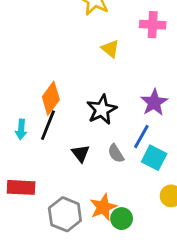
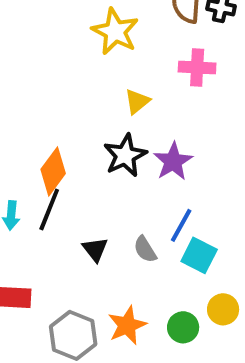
yellow triangle: (110, 49) -> (137, 101), turned 42
purple star: (154, 102) -> (173, 161), moved
black star: (102, 110) -> (125, 155), moved
green circle: (122, 219) -> (183, 327), moved

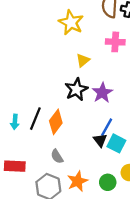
orange diamond: (53, 171) -> (56, 122), moved
black triangle: (95, 249) -> (100, 140), moved
gray semicircle: (145, 249) -> (57, 156), moved

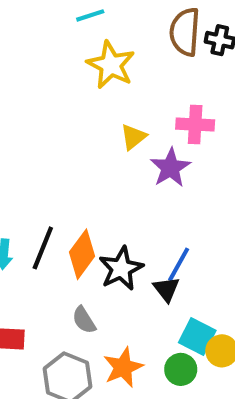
pink cross: (115, 42) -> (195, 125), moved
black star: (76, 89) -> (121, 269), moved
purple star: (102, 93) -> (170, 168), moved
cyan square: (116, 143) -> (197, 336), moved

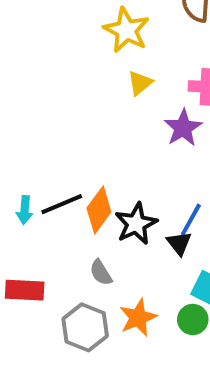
yellow triangle: (133, 137) -> (140, 83), moved
black line: (43, 248) -> (62, 204), turned 45

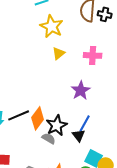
purple star: (183, 128) -> (81, 90), moved
gray semicircle: (101, 273) -> (49, 138), moved, turned 152

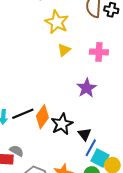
blue line: (85, 123) -> (91, 148), moved
gray semicircle: (49, 138) -> (17, 151), moved

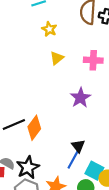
yellow star: (57, 22) -> (49, 29), size x0.6
black star: (62, 124) -> (28, 167), moved
blue line: (91, 148) -> (73, 160), moved

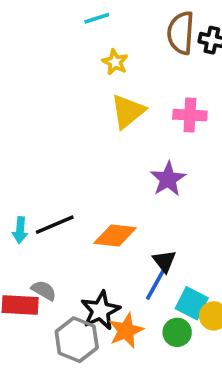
yellow triangle: (57, 58) -> (128, 111), size x1.5
orange diamond: (34, 128) -> (115, 236), moved, turned 60
black star: (28, 167) -> (100, 310), moved

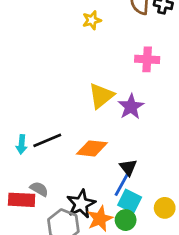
yellow star: (115, 62) -> (92, 20), turned 30
yellow triangle: (128, 111) -> (101, 96), moved
cyan square: (192, 303) -> (130, 201), moved
green circle: (177, 332) -> (126, 220), moved

